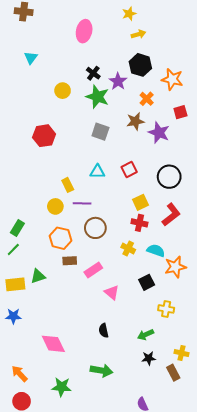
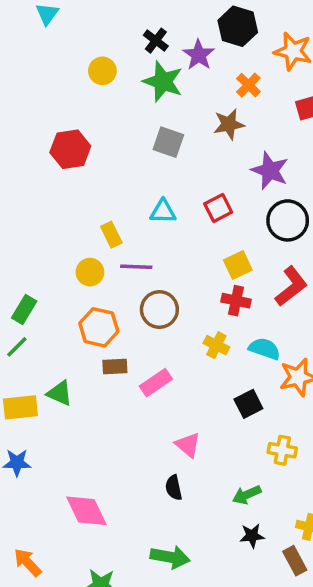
purple star: (159, 133) -> (270, 171), moved
green triangle: (38, 276) -> (60, 393), turned 42
pink triangle: (112, 293) -> (188, 445), moved

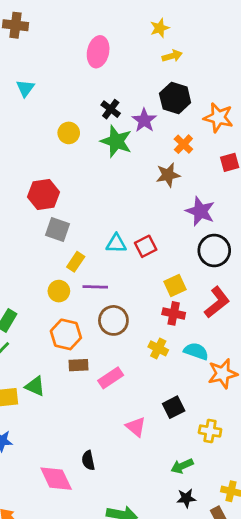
gray square: (168, 142) -> (57, 229), moved
red square: (218, 208) -> (146, 246), moved
yellow rectangle: (111, 235) -> (76, 262), turned 60
black square: (248, 404) -> (174, 407), moved
black semicircle: (174, 488) -> (88, 460), moved

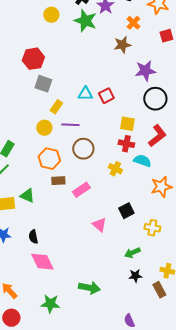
purple star: (200, 211) -> (145, 71), turned -30
yellow square: (175, 285) -> (127, 124), turned 35
cyan semicircle: (196, 351) -> (142, 161), moved
black semicircle: (88, 460) -> (33, 237), moved

